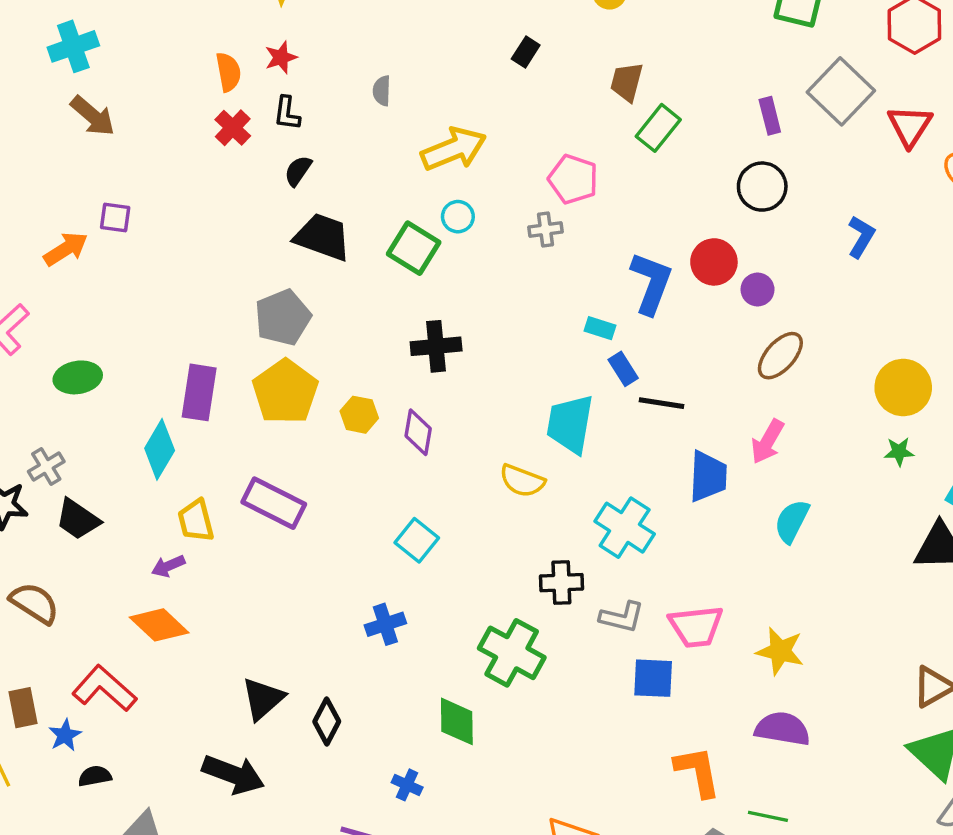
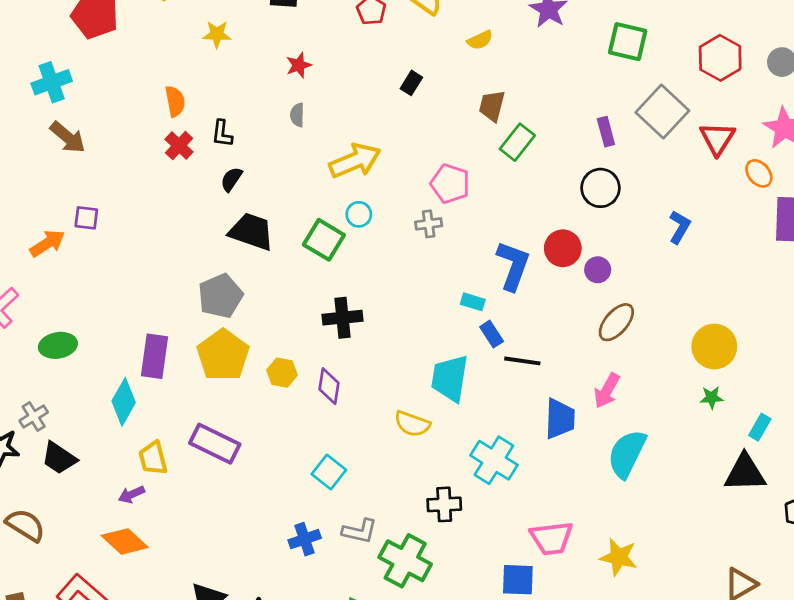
red star: (281, 57) -> (299, 65), moved
cyan semicircle: (792, 521) -> (627, 454), size x1.4
gray L-shape: (622, 617) -> (360, 531), moved

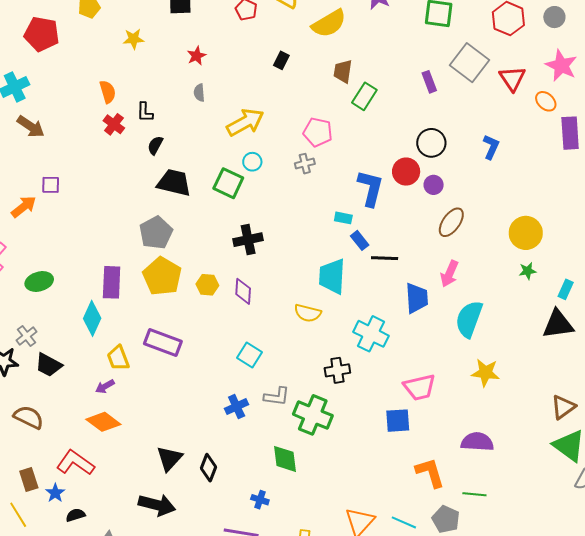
yellow semicircle: (480, 40) -> (329, 23), size x1.8
black circle: (600, 188) -> (431, 143), moved
yellow star: (619, 557) -> (485, 373), moved

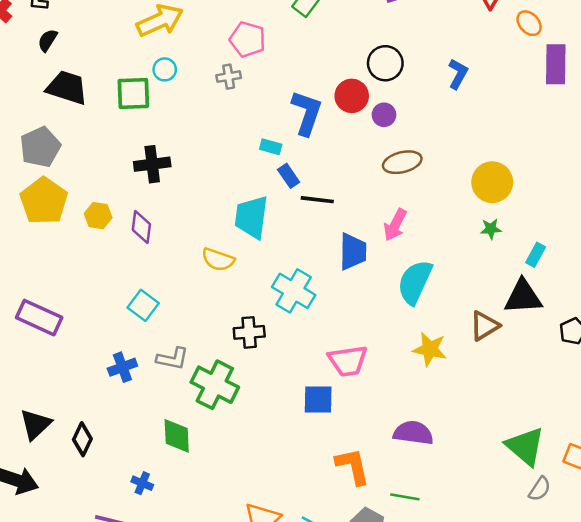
green square: (228, 183) -> (133, 93), turned -32
brown ellipse: (451, 222) -> (402, 162), turned 36
purple rectangle: (163, 343) -> (39, 318), moved
brown triangle: (563, 407) -> (484, 326), moved

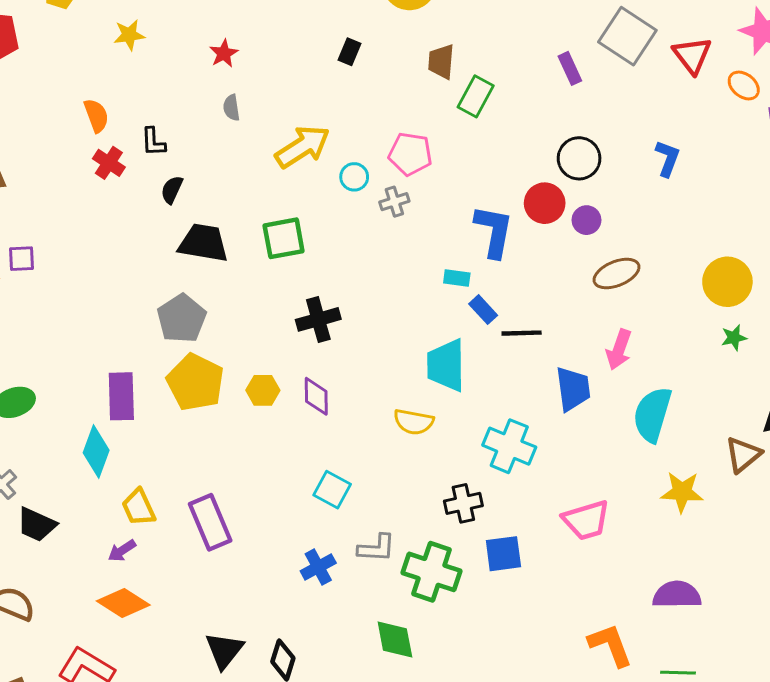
cyan circle: (165, 69) -> (354, 177), moved
purple rectangle: (39, 318) -> (210, 522), turned 51
blue square: (318, 400) -> (503, 554), moved

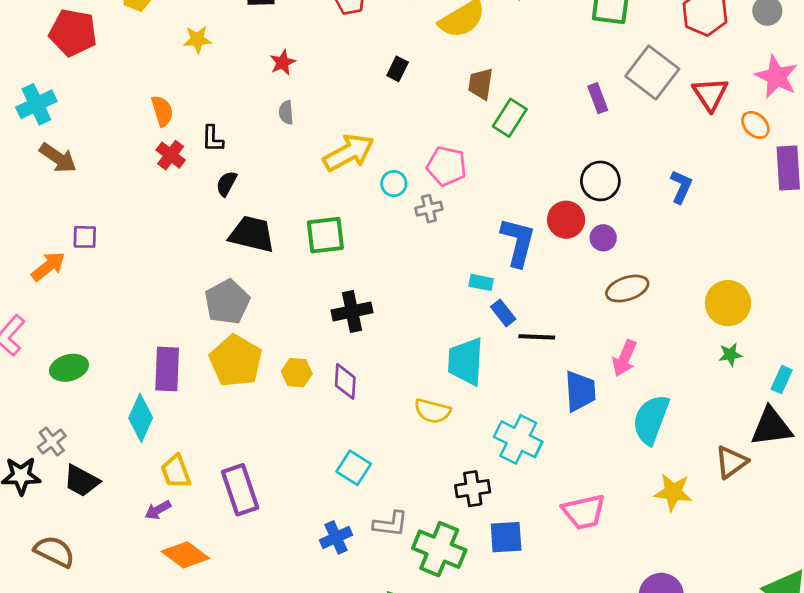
orange diamond: (123, 603) -> (185, 555), moved

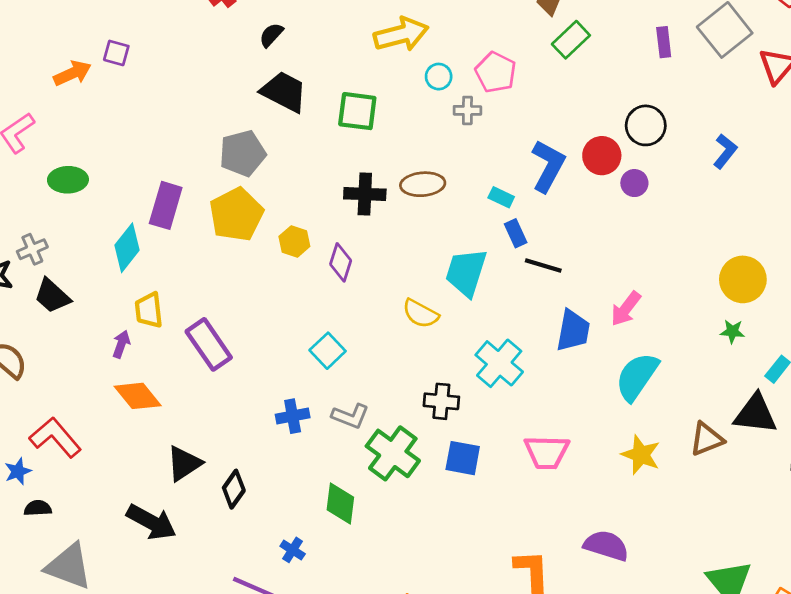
brown ellipse: (627, 289) -> (423, 184), moved
purple rectangle: (240, 490) -> (209, 344), turned -30
purple arrow: (158, 510) -> (121, 344), turned 125

